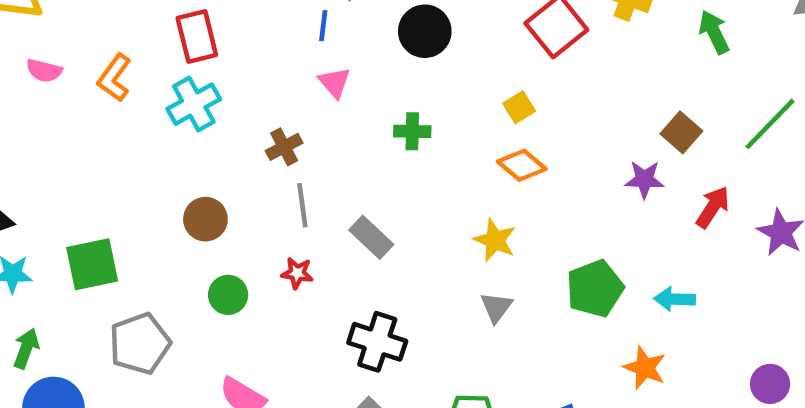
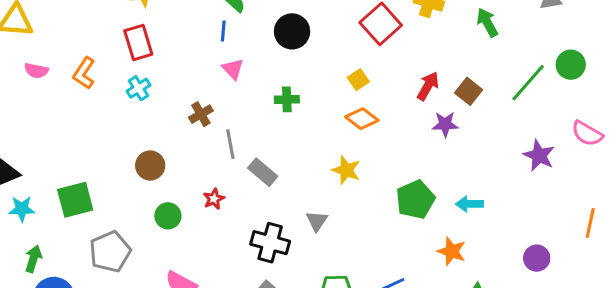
cyan cross: (194, 104) -> (138, 88), size x0.7
gray line: (302, 205) -> (230, 144), moved
red arrow: (713, 207) -> (428, 86), moved
red star: (297, 273) -> (214, 199), turned -30
gray triangle: (496, 307) -> (317, 221), moved

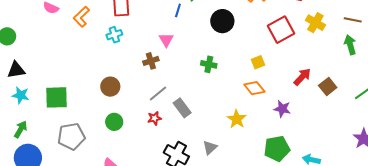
pink triangle: (233, 69) -> (166, 40), moved
purple star: (445, 124) -> (282, 109), moved
gray line: (230, 144) -> (158, 93), moved, turned 48
red star: (214, 199) -> (154, 118), moved

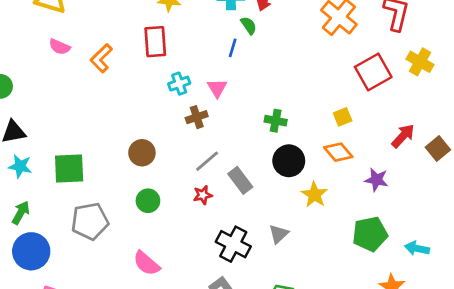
black circle: (222, 21) -> (289, 161), moved
cyan cross: (114, 35) -> (179, 84), moved

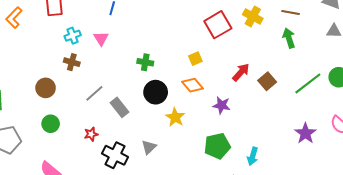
brown cross: (197, 117) -> (72, 62), moved, turned 35
red star: (203, 195) -> (91, 134), moved
cyan arrow: (417, 248) -> (253, 156), turned -84

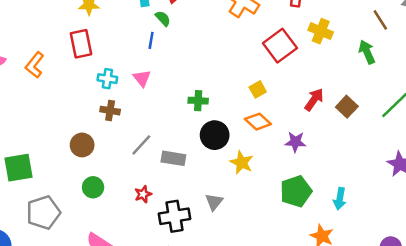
brown line: (291, 13) -> (380, 20), moved, turned 54
cyan cross: (73, 36) -> (107, 79), turned 35
gray rectangle: (119, 107) -> (173, 158), turned -36
black cross: (115, 155) -> (175, 216), turned -30

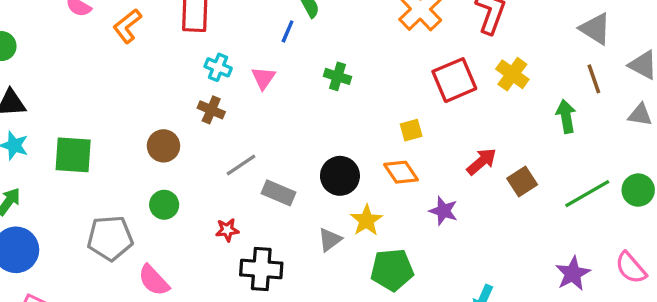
green cross: (198, 101) -> (337, 76), moved
green pentagon: (296, 191) -> (392, 270), moved
gray triangle: (214, 202) -> (330, 240), moved
gray pentagon: (43, 212) -> (110, 238), moved

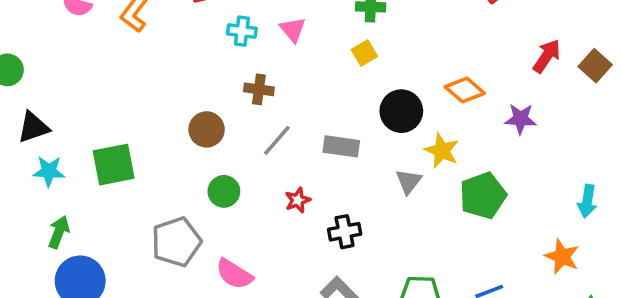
brown cross: (211, 110) -> (259, 89), moved
yellow square: (411, 130) -> (364, 53), moved
gray line: (241, 165) -> (277, 140), moved
black cross: (261, 269) -> (345, 232), size x0.7

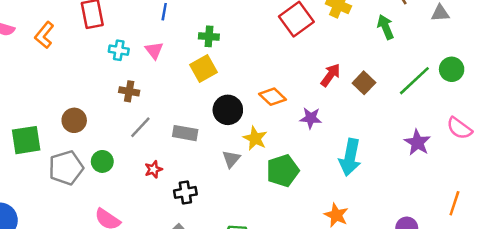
yellow square: (364, 53) -> (204, 68), size x1.5
brown circle: (207, 129) -> (74, 120), moved
cyan arrow: (587, 201) -> (350, 157), moved, size x1.6
gray pentagon: (176, 242) -> (66, 168), moved

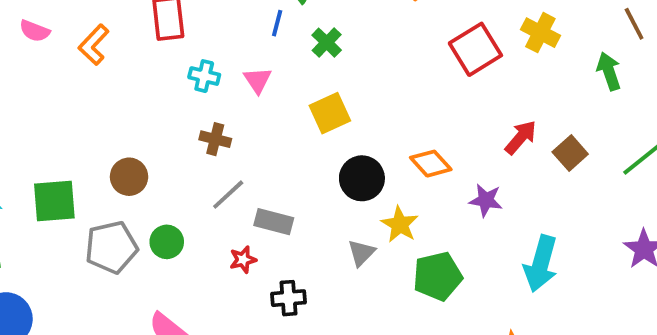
green cross: (209, 36) -> (327, 43), moved, turned 36
gray rectangle: (185, 133) -> (274, 222), moved

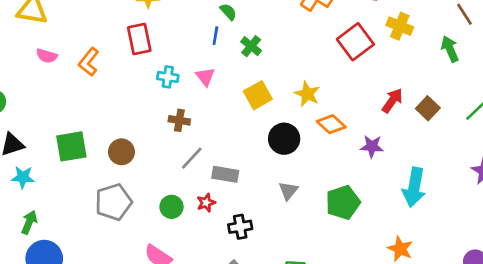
green square: (54, 201) -> (71, 146), moved
yellow star: (400, 224) -> (307, 94), moved
green circle: (167, 242) -> (172, 207), moved

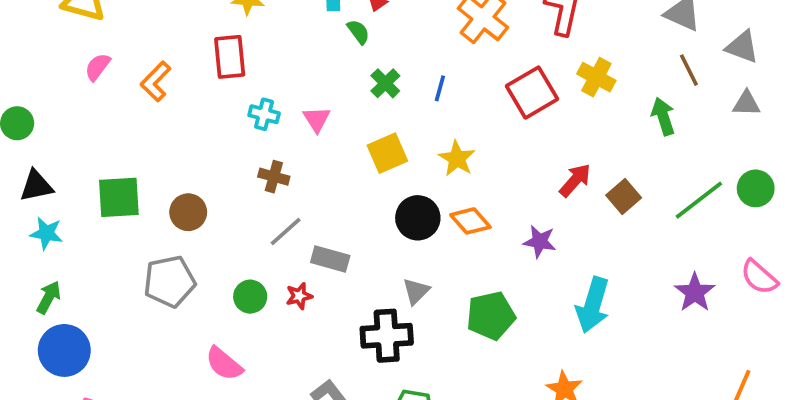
blue line: (215, 36) -> (440, 88), moved
pink semicircle: (47, 56) -> (98, 67), turned 105
orange diamond: (331, 124) -> (470, 221), moved
black cross: (240, 227) -> (387, 336), moved, size x1.5

